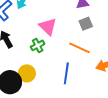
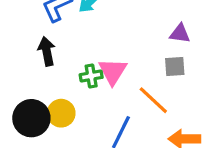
pink triangle: (48, 27) -> (113, 71), moved

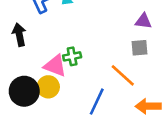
black arrow: (47, 51) -> (19, 35), moved
pink triangle: (113, 71) -> (55, 66), moved, turned -40

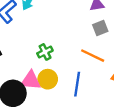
pink triangle: (55, 66) -> (31, 80), moved
yellow circle: (48, 87) -> (48, 79), moved

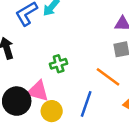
yellow circle: (48, 79) -> (52, 111), moved

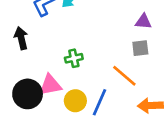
pink triangle: (38, 91) -> (50, 85), turned -30
yellow circle: (52, 111) -> (75, 101), moved

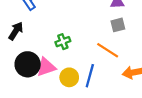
black arrow: (21, 38) -> (16, 31), turned 54
black circle: (28, 94) -> (28, 64), moved

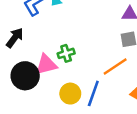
orange line: (108, 50) -> (115, 67), turned -70
pink triangle: (46, 67) -> (46, 65), moved

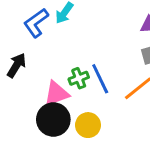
black circle: (25, 76) -> (53, 120), moved
blue line: (93, 93) -> (100, 79), moved, turned -40

